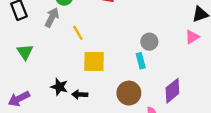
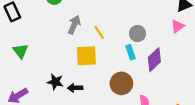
gray arrow: (52, 17) -> (74, 25), moved
yellow line: (78, 33) -> (99, 32), moved
purple diamond: (172, 91) -> (154, 60), moved

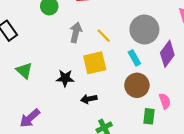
gray circle: (138, 34) -> (144, 29), size x1.6
cyan rectangle: (131, 52) -> (134, 58), moved
black star: (55, 82) -> (65, 78), moved

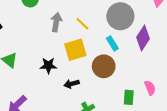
brown circle: (137, 85) -> (104, 66), moved
pink semicircle: (165, 101) -> (150, 88), moved

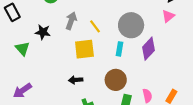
cyan rectangle: (112, 43) -> (119, 49), turned 32
black star: (48, 65) -> (43, 32), moved
brown circle: (104, 66) -> (116, 80), moved

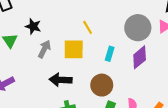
gray arrow: (71, 21) -> (44, 49), moved
gray circle: (131, 25) -> (138, 28), moved
black arrow: (76, 80) -> (61, 80), size x1.5

